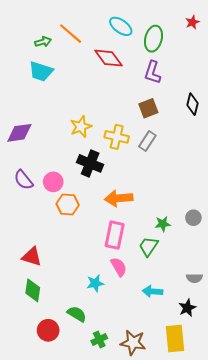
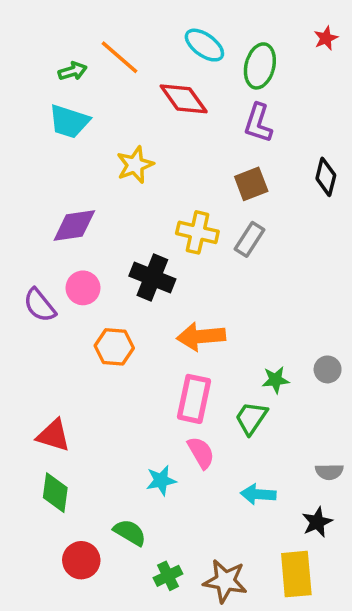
yellow star: (81, 127) -> (135, 165), moved
purple diamond: (19, 133) -> (74, 225), moved
pink circle: (53, 182) -> (83, 288), moved

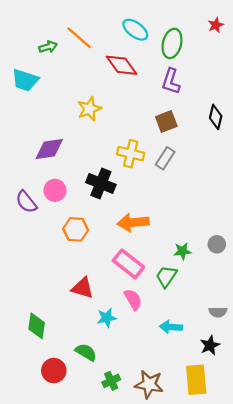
cyan trapezoid: (69, 121) -> (25, 80), moved
pink rectangle: (194, 399) -> (128, 264), turned -64
red triangle: (54, 435) -> (83, 288), moved

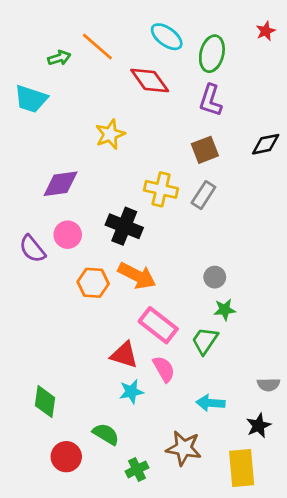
black diamond: (216, 117) -> (266, 144), turned 65
orange arrow: (133, 222) -> (137, 276), moved, turned -148
gray circle: (217, 244) -> (215, 277), moved
red triangle: (83, 288) -> (124, 355), moved
brown star: (149, 384) -> (184, 448), moved

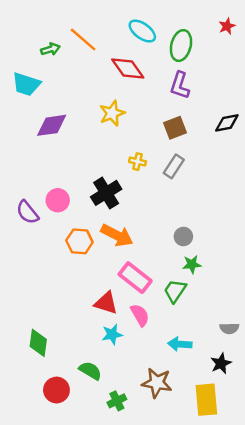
yellow star: (110, 134) -> (112, 113), moved
purple diamond: (61, 184) -> (52, 125), moved
yellow cross: (161, 189) -> (137, 162), size x0.6
black cross: (124, 226) -> (106, 193), turned 36

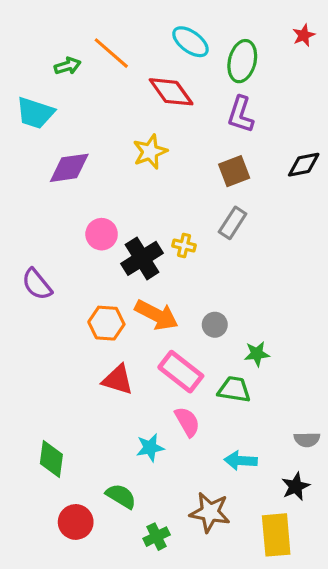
yellow cross: (137, 162) -> (184, 245), moved
pink circle: (58, 200) -> (102, 234), moved
gray circle: (183, 237) -> (215, 325), moved
green trapezoid: (175, 291) -> (234, 389), turned 65
red triangle: (106, 303) -> (118, 380), moved

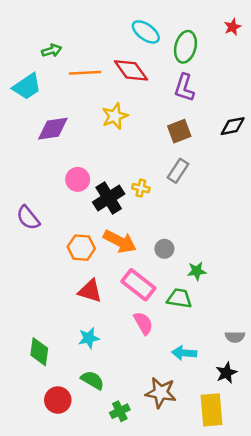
orange line: (111, 53) -> (85, 73), moved, turned -44
cyan trapezoid: (35, 113) -> (27, 86), turned -52
cyan star: (150, 448) -> (89, 338), moved

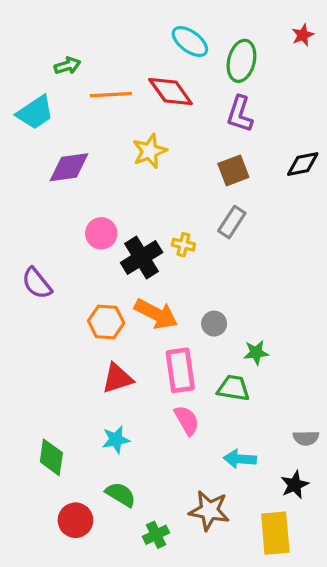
pink rectangle: (138, 285) -> (180, 370), turned 44
red triangle: (90, 291) -> (117, 378), turned -35

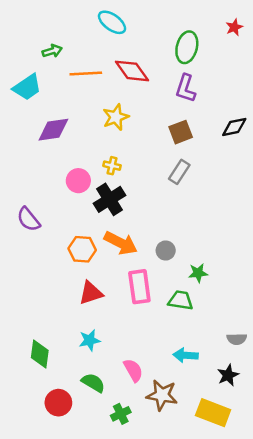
cyan ellipse: (190, 42) -> (112, 22), moved
yellow cross: (183, 245) -> (112, 166), moved
pink semicircle: (187, 420) -> (133, 370), moved
yellow rectangle: (275, 533) -> (213, 413), turned -64

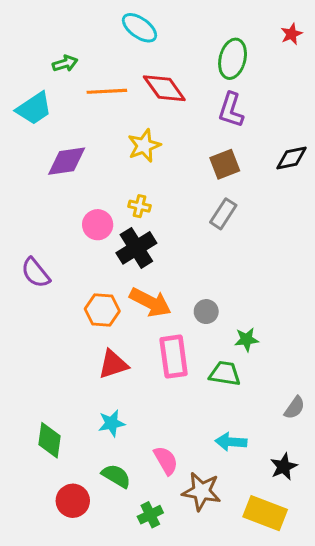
gray semicircle: (237, 339) -> (295, 408), moved, turned -54

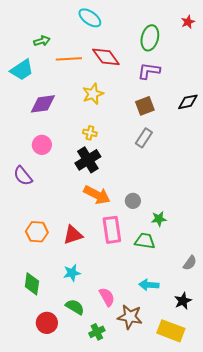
purple L-shape: (231, 110) -> (149, 71), turned 80
pink circle: (98, 225) -> (42, 145), moved
orange hexagon: (102, 310) -> (37, 232), moved

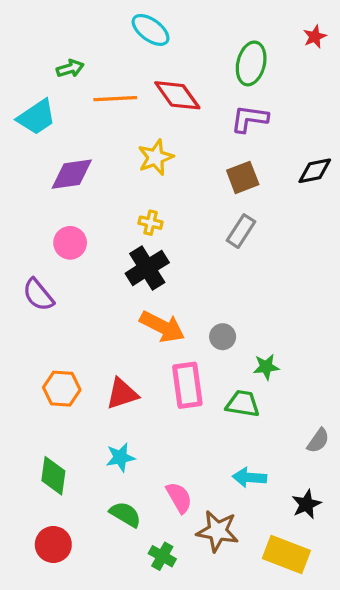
red circle: (47, 323) -> (53, 545), moved
green cross: (97, 332) -> (162, 556), turned -35

